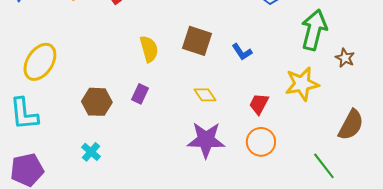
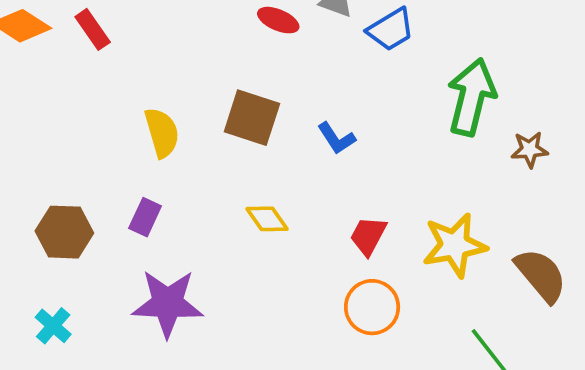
brown star: (345, 58) -> (530, 150), turned -30
yellow star: (302, 84) -> (455, 245), moved
brown semicircle: (351, 125) -> (541, 275), turned -68
purple star: (206, 140) -> (168, 303), moved

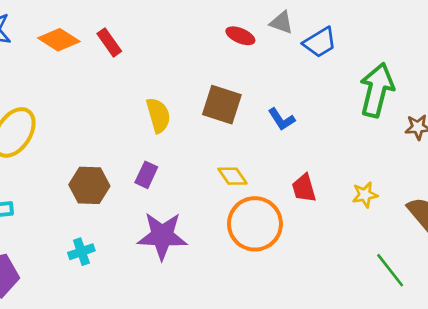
red trapezoid: (368, 236) -> (304, 188), turned -44
yellow star: (455, 245) -> (365, 195), size x0.6
orange circle: (372, 307) -> (255, 224), moved, size x1.4
cyan cross: (53, 326) -> (81, 252), turned 30

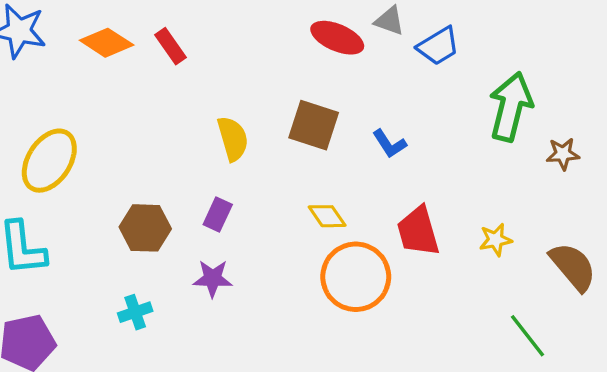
red ellipse: (240, 36) -> (337, 38), size x1.4
red trapezoid: (304, 188) -> (418, 231), size x1.4
purple star: (162, 236) -> (213, 278), moved, size x0.6

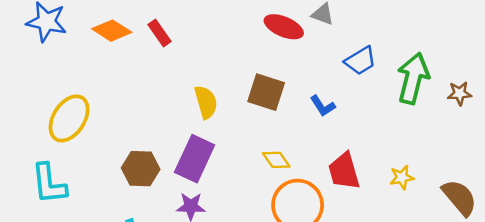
blue trapezoid: (438, 46) -> (360, 61), moved
brown star: (563, 154) -> (460, 93), moved
purple rectangle: (218, 214) -> (195, 159), size x1.8

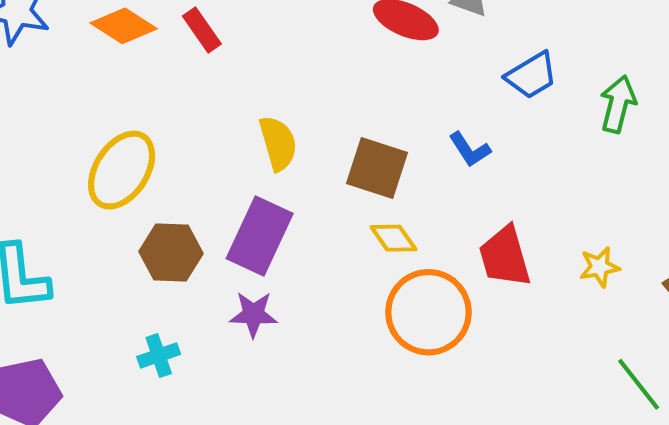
green arrow: (413, 78) -> (618, 104), size x0.7
brown square: (266, 92) -> (377, 168), moved
yellow ellipse: (69, 118) -> (122, 170), moved

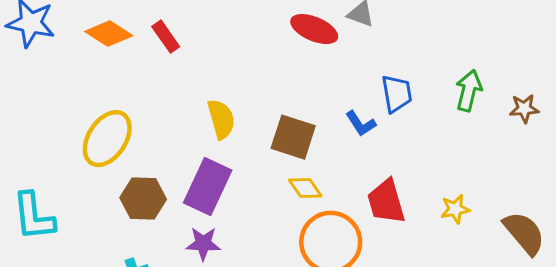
blue trapezoid: (531, 75) -> (397, 94), moved, turned -69

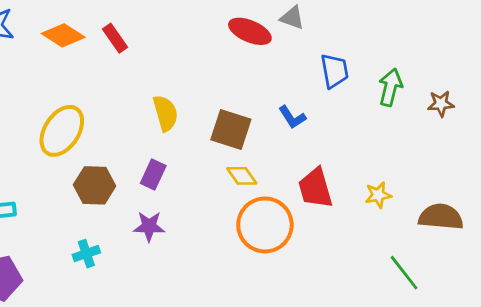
blue trapezoid: (397, 94) -> (334, 71), moved
purple rectangle: (208, 187) -> (153, 175), size x0.6
brown semicircle: (524, 233) -> (441, 217), turned -45

